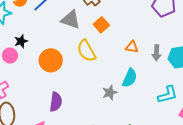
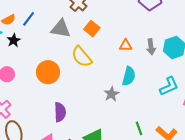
black star: (21, 41) -> (14, 40), moved

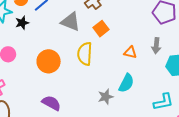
gray arrow: (151, 47) -> (156, 46), moved
yellow semicircle: (82, 57) -> (85, 54), turned 30
purple semicircle: (60, 112) -> (51, 103), turned -72

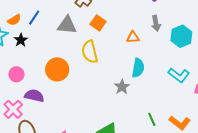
cyan L-shape: (163, 102) -> (179, 75), turned 65
purple semicircle: (51, 103) -> (34, 96), moved

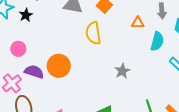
cyan semicircle: (138, 68) -> (157, 41), moved
orange circle: (57, 69) -> (59, 66), moved

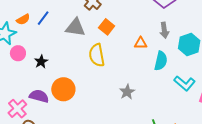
black star: (26, 15) -> (41, 62), moved
pink circle: (18, 49) -> (18, 53), moved

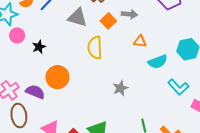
gray arrow: (164, 30) -> (129, 14), moved, turned -84
cyan semicircle: (161, 61) -> (158, 62), turned 48
purple semicircle: (39, 96) -> (35, 92), moved

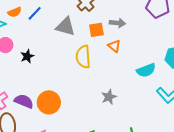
orange square: (108, 21) -> (96, 30), turned 35
orange triangle: (140, 41) -> (114, 46), moved, turned 32
orange circle: (57, 77) -> (49, 102), moved

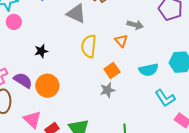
gray arrow: (117, 23) -> (135, 25), moved
orange square: (96, 30) -> (112, 71), moved, turned -35
black star: (27, 56) -> (41, 51), moved

